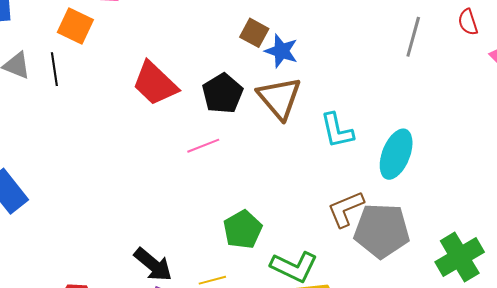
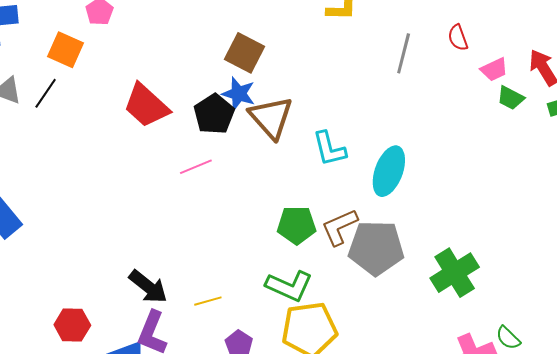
brown square: (254, 33) -> (245, 53), size x1.4
blue star: (281, 51) -> (239, 94), moved
black line: (54, 69) -> (46, 93), turned 44
green pentagon: (243, 229) -> (297, 225), moved, turned 30

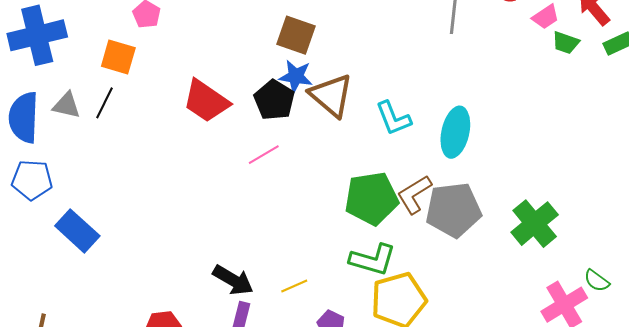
green pentagon: (297, 225) -> (372, 198), size x1.4

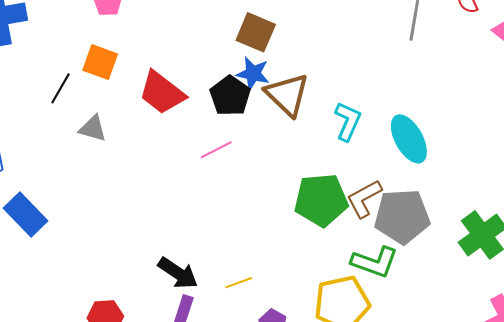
orange square: (118, 57) -> (100, 62), moved
gray triangle: (67, 105) -> (93, 129), moved
cyan L-shape: (393, 118) -> (348, 121), turned -138
cyan ellipse: (455, 132) -> (409, 139), turned -45
green L-shape: (373, 260) -> (375, 262), moved

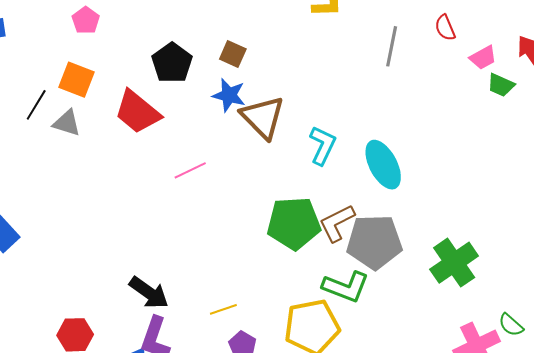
brown square: (256, 32) -> (233, 54), size x0.7
black pentagon: (230, 96) -> (172, 63), moved
gray triangle: (93, 129) -> (67, 123), moved
yellow line: (239, 283) -> (223, 309), moved

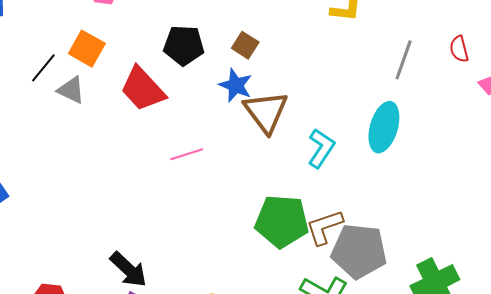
black pentagon: (172, 63) -> (184, 45), turned 30
cyan ellipse: (383, 165) -> (384, 127), moved, turned 36

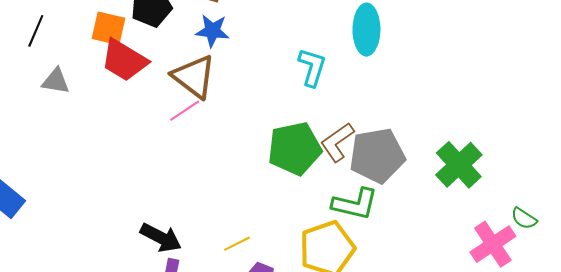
orange square: (87, 49) -> (109, 28), moved
black line: (43, 68) -> (36, 31), moved
brown triangle: (266, 112) -> (194, 77), moved

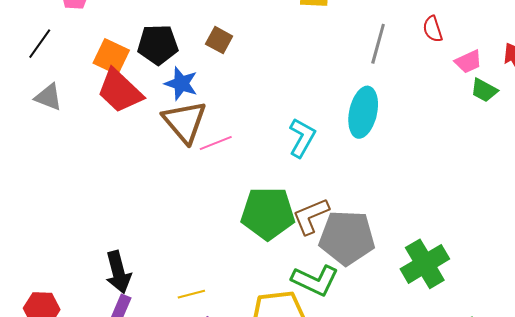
blue star: (212, 31) -> (181, 84), moved
pink line: (185, 111) -> (216, 143), moved
black arrow: (161, 238) -> (118, 272), turned 36

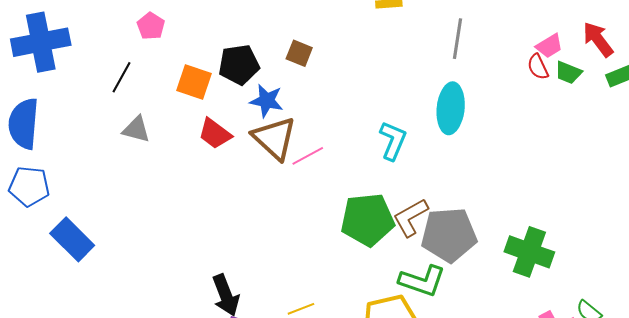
red semicircle: (433, 29) -> (538, 67), moved
red trapezoid: (120, 91) -> (215, 134), moved, size x0.7
green cross: (425, 264) -> (529, 252), turned -33

